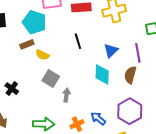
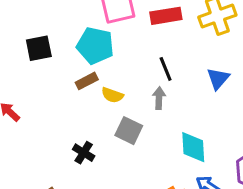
cyan diamond: (102, 74) -> (193, 147), moved
black cross: (12, 89) -> (84, 153), moved
gray arrow: (66, 95) -> (159, 98), moved

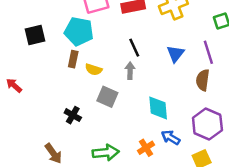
brown rectangle: (87, 81) -> (73, 59), turned -49

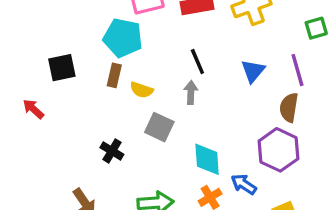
black square: (35, 35) -> (62, 68), moved
cyan diamond: (158, 108) -> (207, 159), moved
purple hexagon: (207, 124) -> (278, 150), moved

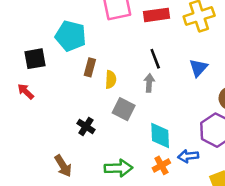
cyan pentagon: (123, 38) -> (71, 36), moved
black square: (62, 68) -> (35, 59), moved
yellow semicircle: (142, 90) -> (111, 79), turned -108
blue arrow: (244, 184) -> (188, 156), turned -42

